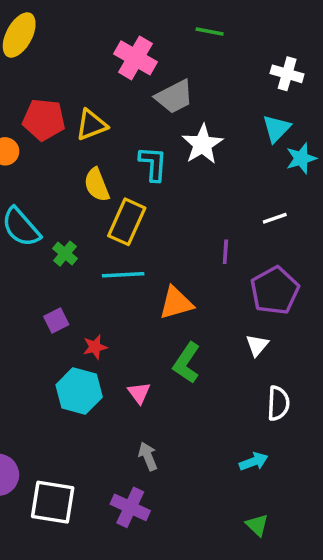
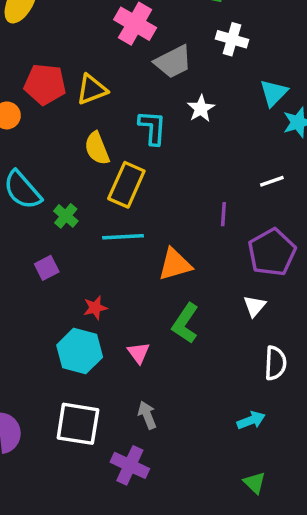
white cross: (287, 74) -> (232, 39), moved
white star: (202, 144) -> (201, 109), size x0.7
purple square: (56, 321) -> (47, 268), moved
white square: (53, 502) -> (78, 424), moved

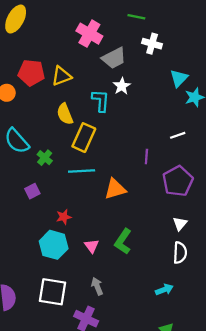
white star: (201, 109) -> (122, 86), moved
white triangle: (255, 306) -> (180, 224), moved
green L-shape: (185, 323) -> (123, 241), moved

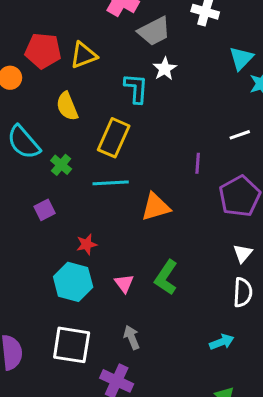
yellow semicircle: (65, 114) -> (67, 106), moved

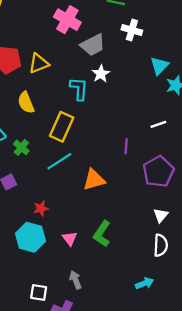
cyan line: (111, 183) -> (59, 161), turned -30
white square: (72, 345) -> (39, 293), moved, size x0.6

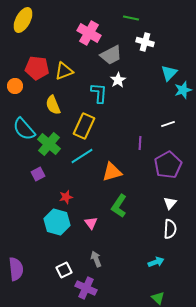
green cross: (21, 147) -> (49, 144), size x1.6
green L-shape: (102, 234) -> (119, 206), moved
white square: (39, 293) -> (64, 270), turned -35

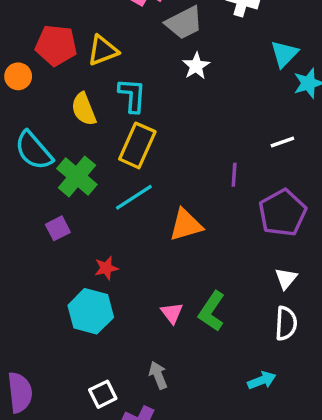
cyan L-shape: (99, 93) -> (132, 95), moved
green L-shape: (119, 206) -> (212, 311), moved
pink triangle: (91, 223) -> (172, 313), moved

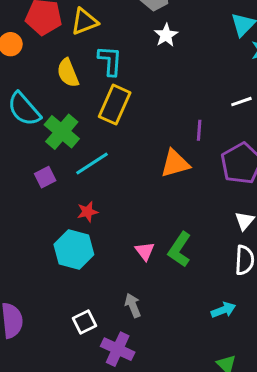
cyan line: (134, 197) -> (92, 163), moved
orange triangle: (186, 225) -> (175, 163), moved

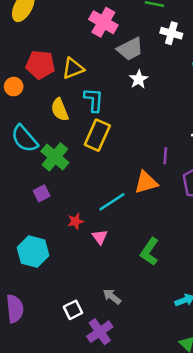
cyan line: (92, 163) -> (112, 202), moved
cyan hexagon: (74, 250) -> (33, 252), moved
pink triangle: (145, 251) -> (100, 237), moved
gray arrow: (133, 305) -> (112, 296), turned -30
purple cross: (118, 349) -> (100, 332), turned 30

